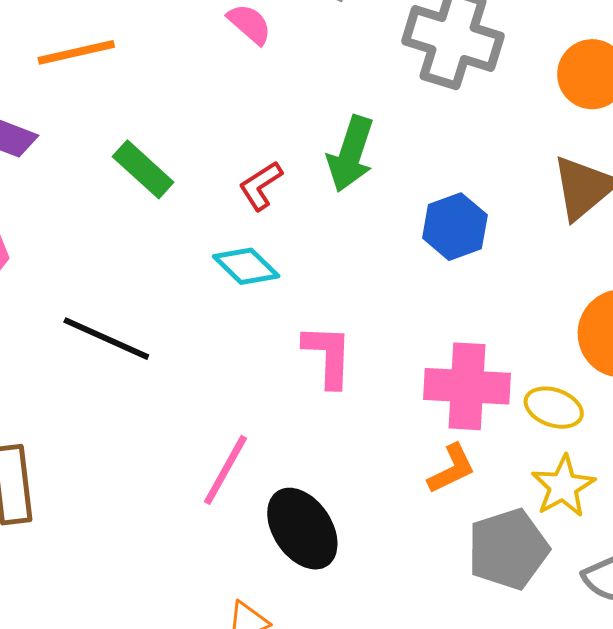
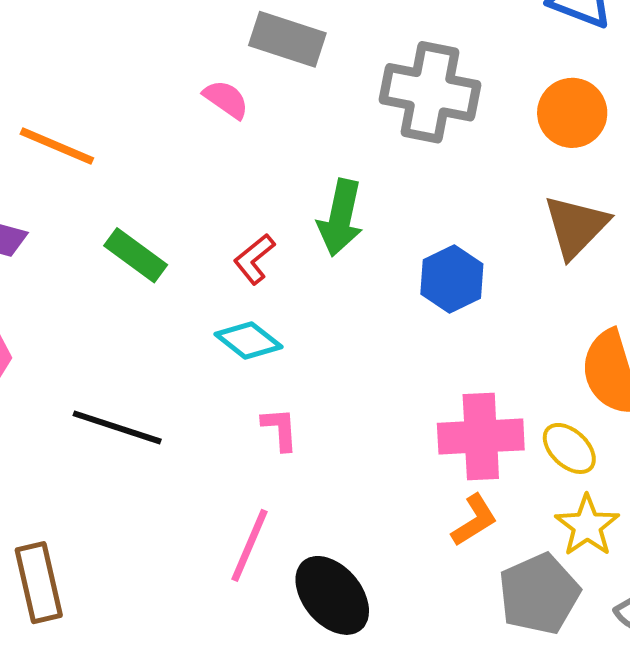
orange line: (76, 52) -> (57, 146), turned 42
pink L-shape: (328, 356) -> (280, 429), moved, size x0.7
yellow ellipse: (554, 408) -> (569, 448), turned 30

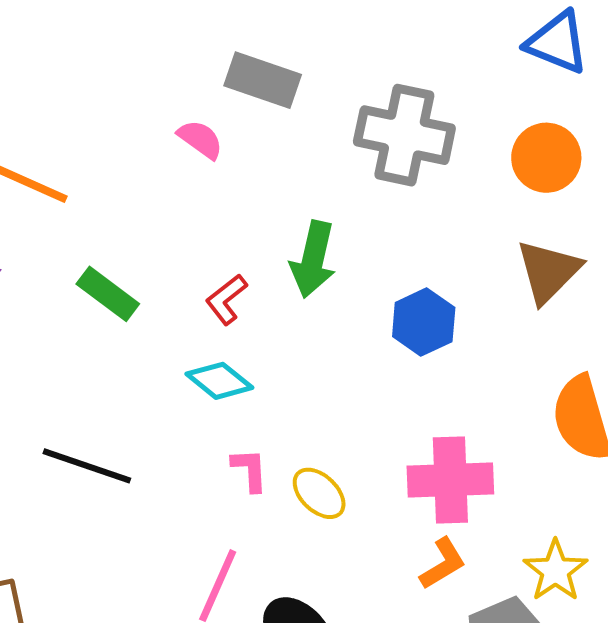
yellow ellipse: (569, 448) -> (319, 493), moved

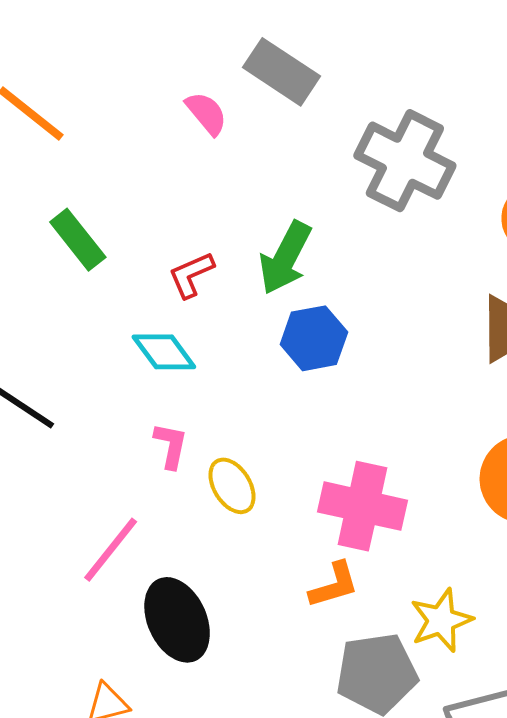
blue hexagon: (424, 322) -> (314, 338), moved

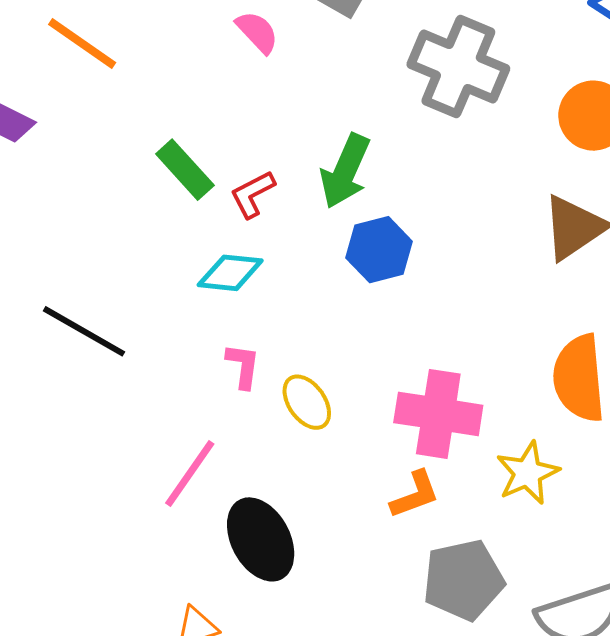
green rectangle: (78, 240) -> (185, 170), moved
cyan diamond: (164, 352) -> (230, 273), turned -44
yellow star: (441, 620) -> (528, 473), moved

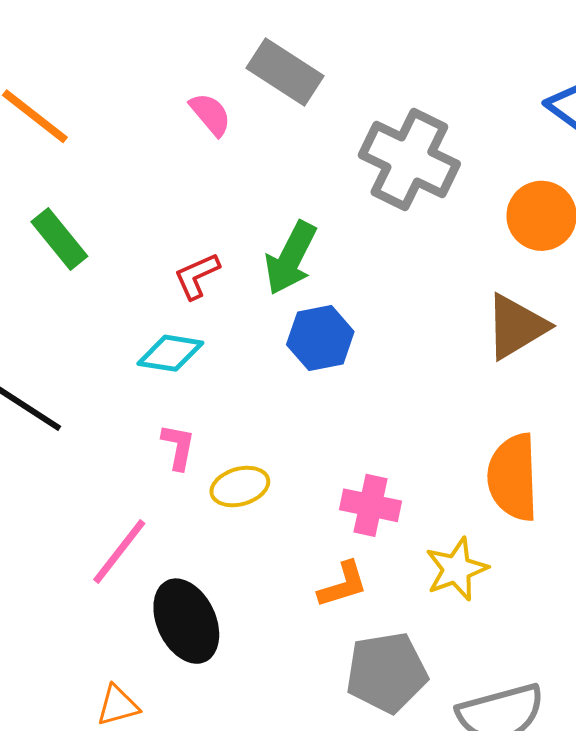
green rectangle: (185, 170) -> (59, 239), moved
yellow ellipse: (307, 402) -> (240, 487), turned -74
pink cross: (438, 414) -> (371, 505), size x0.7

